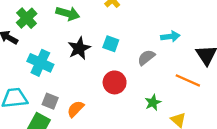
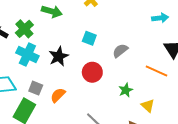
green cross: (27, 18) -> (24, 29), moved
cyan arrow: (170, 36) -> (160, 18), moved
black star: (79, 48) -> (59, 56), moved

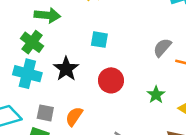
green cross: (24, 29) -> (32, 42), moved
gray semicircle: (120, 51) -> (162, 47), moved

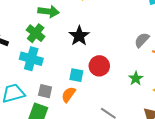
cyan square: (99, 40) -> (76, 75), moved
black star: (66, 69) -> (79, 36), moved

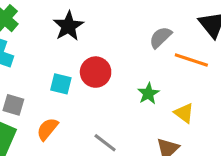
orange semicircle: (68, 95) -> (47, 129), moved

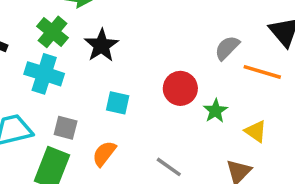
black star: (68, 26) -> (101, 45), moved
red circle: (96, 72) -> (180, 88), moved

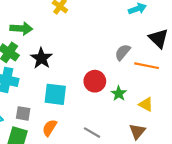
cyan square: (118, 103) -> (55, 94), size x1.5

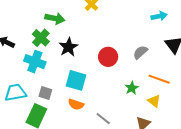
orange line: (147, 66) -> (159, 79), moved
red circle: (95, 81) -> (108, 57), moved
orange semicircle: (50, 128) -> (76, 104), moved, turned -112

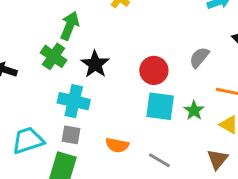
green arrow: (55, 18) -> (70, 26), turned -72
cyan cross: (35, 62) -> (74, 101), moved
cyan square: (76, 80) -> (160, 106), moved

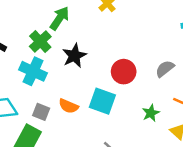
cyan cross: (74, 101) -> (33, 71), moved
cyan square: (160, 106) -> (102, 101), moved
orange semicircle: (117, 145) -> (69, 106), moved

